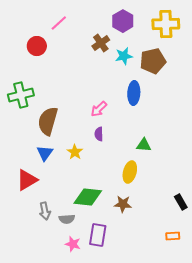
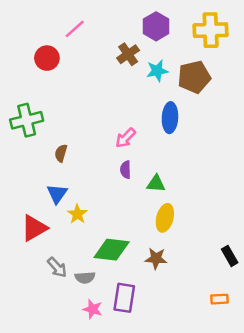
brown semicircle: (48, 121) -> (61, 153), size x0.5
green triangle: (144, 145) -> (156, 184), moved
yellow star: (75, 152) -> (77, 214), moved
gray arrow: (45, 211) -> (57, 267), turned -30

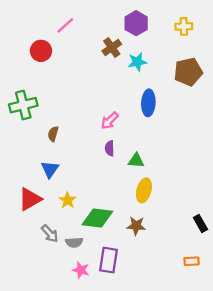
yellow cross: (211, 30) -> (184, 26), size x0.6
brown pentagon: (194, 77) -> (188, 72), moved
yellow star: (77, 214) -> (68, 200), moved

